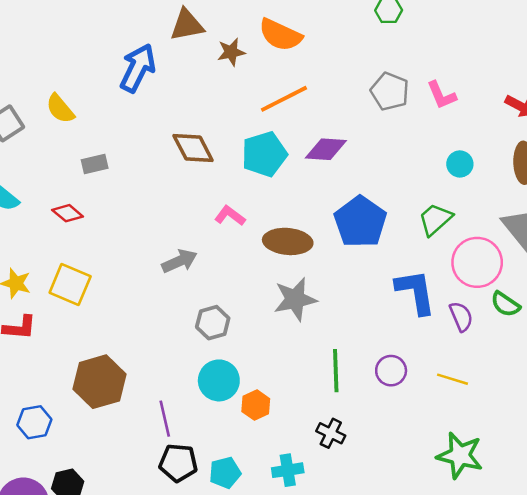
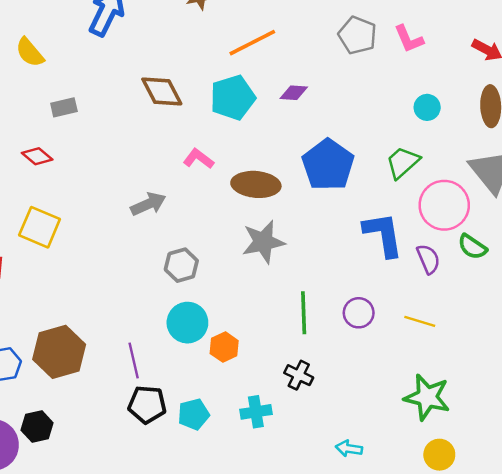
purple diamond: (326, 149) -> (294, 93), size x0.7
brown hexagon: (100, 382) -> (59, 352), moved

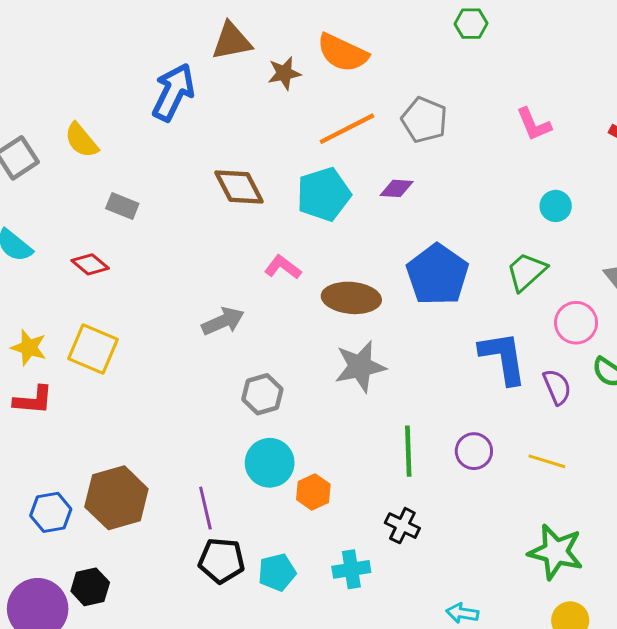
gray pentagon: (357, 35) -> (424, 120), moved
gray rectangle: (64, 107) -> (122, 206), turned 35
pink circle: (444, 205) -> (576, 323), size x0.7

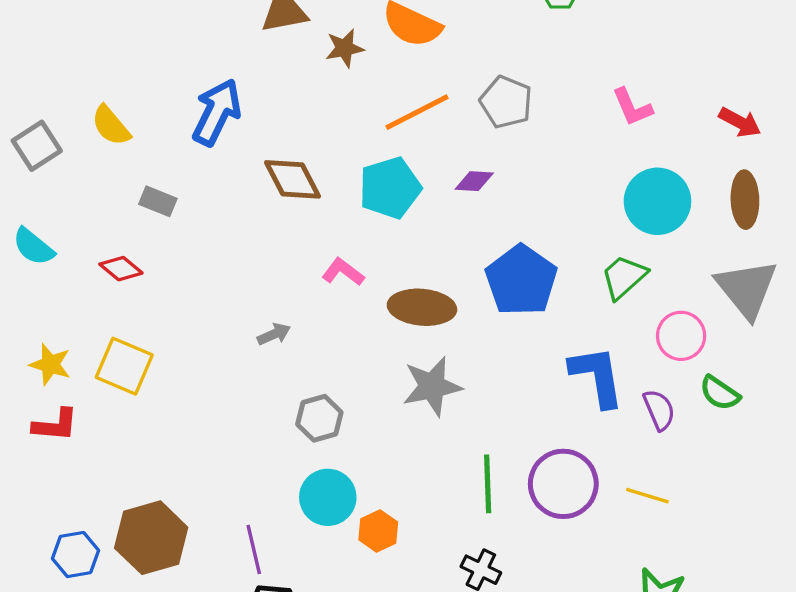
blue arrow: (173, 92) -> (217, 112), moved
cyan circle: (556, 206) -> (657, 201), size x1.8
gray arrow: (223, 321) -> (274, 334), size x0.7
purple circle: (474, 451) -> (563, 484), size x1.6

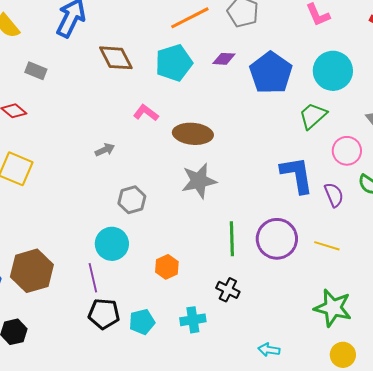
blue pentagon: (521, 280) -> (271, 73), moved
cyan circle: (328, 497) -> (112, 244), moved

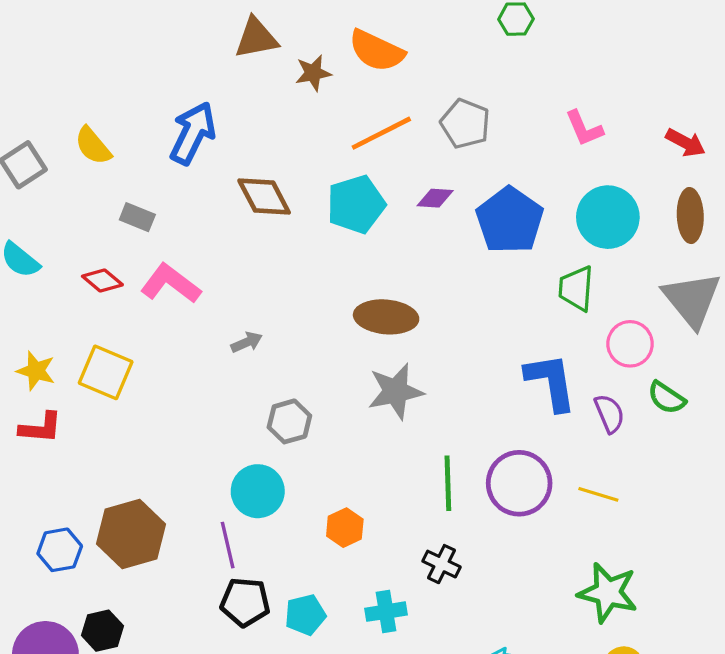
pink L-shape: (146, 113) -> (171, 284), moved, size x1.5
green trapezoid: (313, 116) -> (576, 288), turned -44

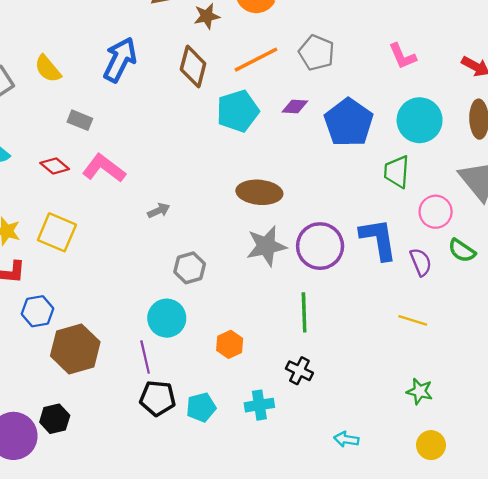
brown diamond: (264, 197) -> (193, 66), moved, turned 42
purple circle: (519, 483) -> (320, 246), moved
blue hexagon: (60, 550) -> (37, 311), moved
green star: (608, 593) -> (420, 391), size x0.6

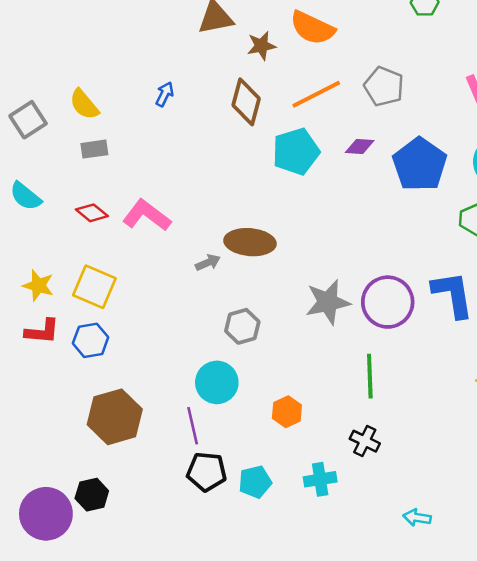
blue arrow: (120, 60) -> (165, 94), size x0.5
gray rectangle: (80, 120) -> (94, 149), moved, turned -30
brown ellipse: (259, 192) -> (250, 242), moved
blue hexagon: (37, 311) -> (91, 340), moved

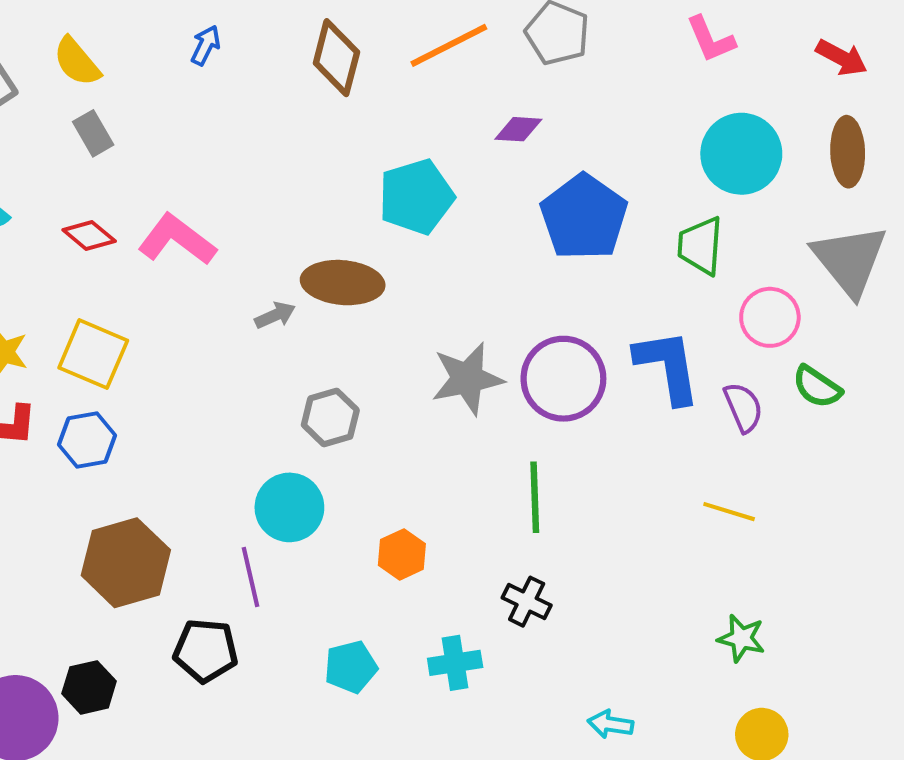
gray rectangle: (94, 149) -> (93, 133), turned 68
cyan pentagon: (296, 152) -> (416, 197), moved
blue pentagon: (420, 164) -> (584, 217), moved
black pentagon: (207, 472) -> (206, 651), moved

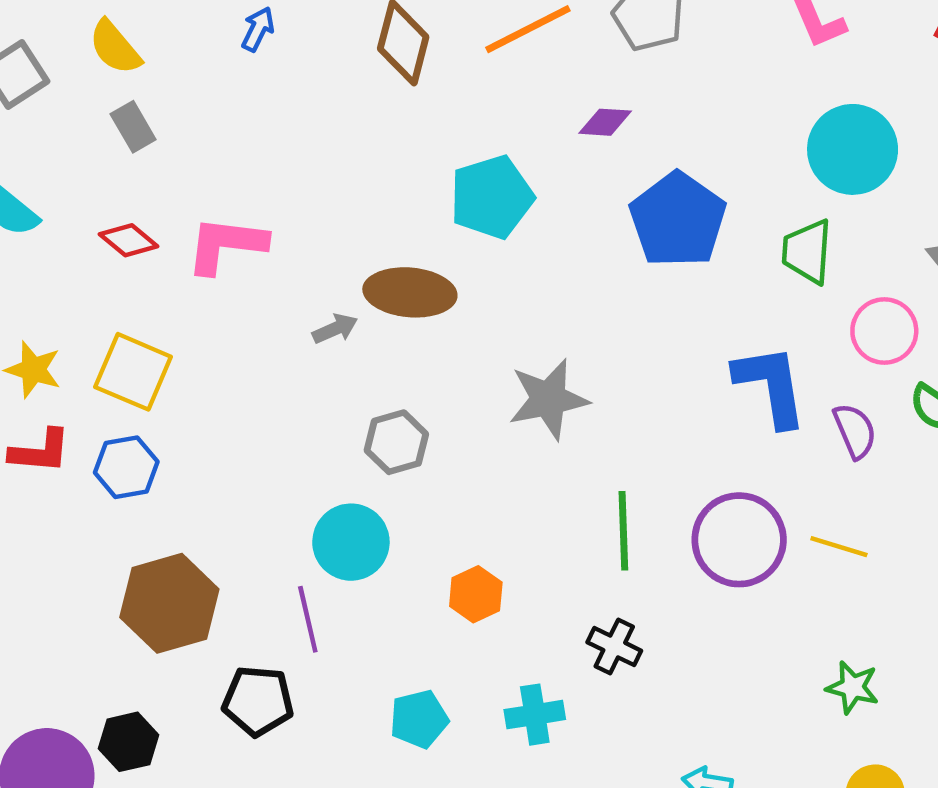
pink L-shape: (177, 240) -> (226, 245), turned -30
purple circle: (563, 379) -> (739, 540), moved

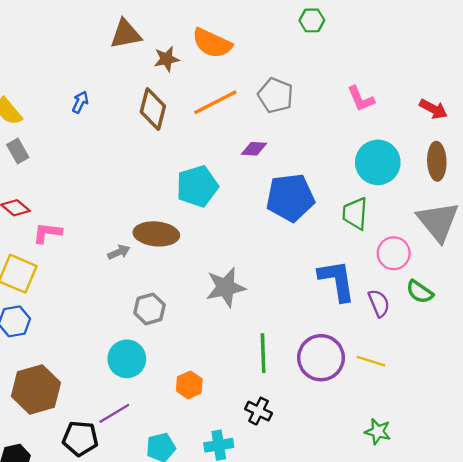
blue pentagon: (678, 220) -> (290, 198), turned 30
pink L-shape: (226, 245) -> (47, 233), moved, size x0.7
purple line: (308, 619) -> (114, 413), moved, turned 72

